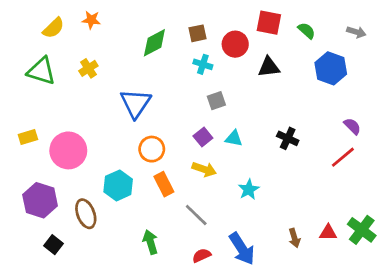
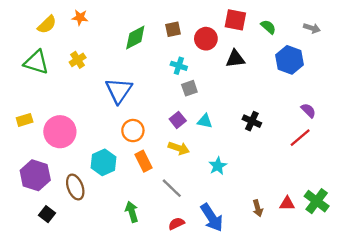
cyan cross: (203, 64) -> (179, 66), moved

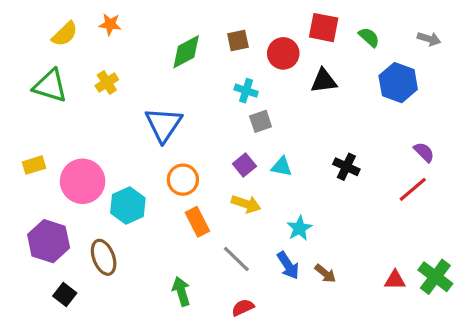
cyan hexagon: (103, 162) -> (128, 206), moved
brown arrow: (258, 208) -> (325, 274), moved, turned -35
blue arrow: (212, 218) -> (288, 265), moved, size x0.7

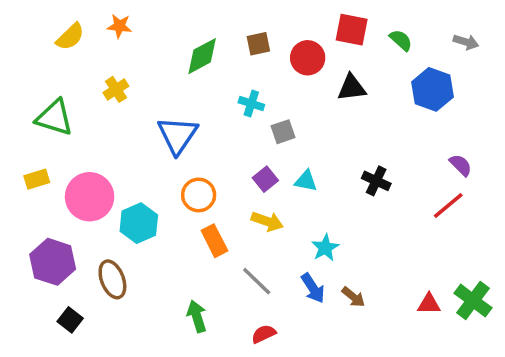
green triangle: (50, 86) -> (54, 118), moved
cyan cross: (246, 91) -> (251, 104), moved

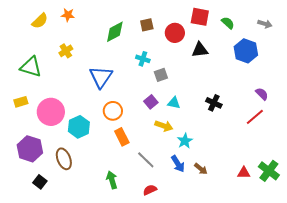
yellow arrow: (267, 221) -> (164, 126), moved

